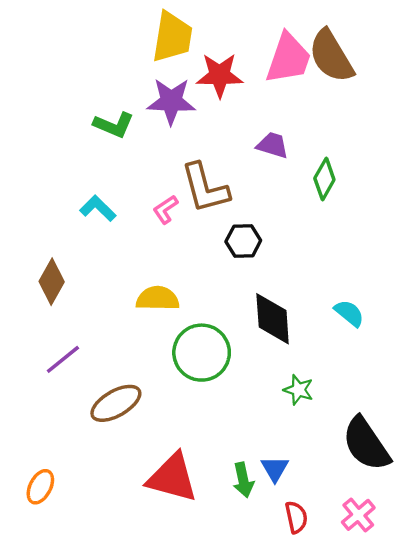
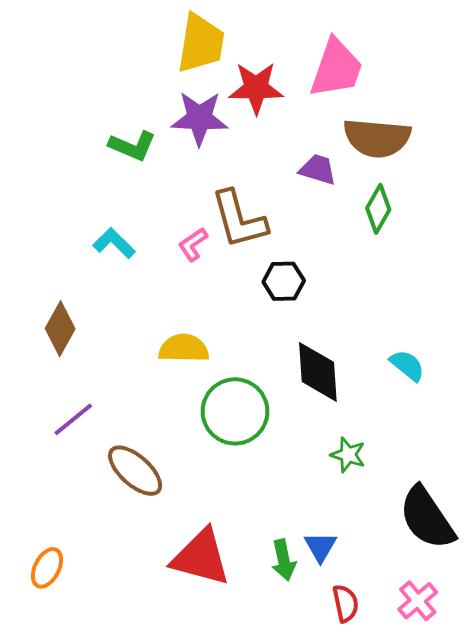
brown semicircle: (331, 56) -> (377, 138), moved, turned -54
brown ellipse: (116, 403) -> (135, 471), turned 72

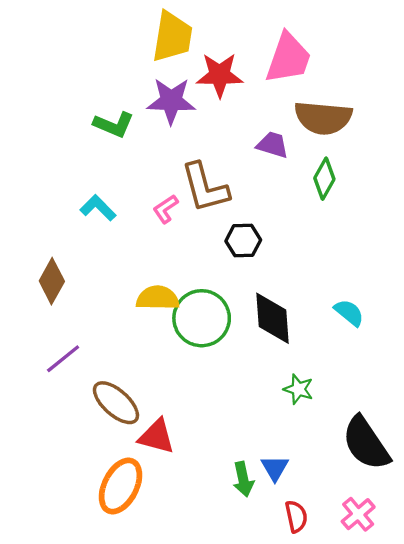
green circle: (235, 411) -> (202, 318), moved
red triangle: (201, 557) -> (157, 436), moved, size x0.7
orange ellipse: (47, 568) -> (120, 486), moved, size x1.6

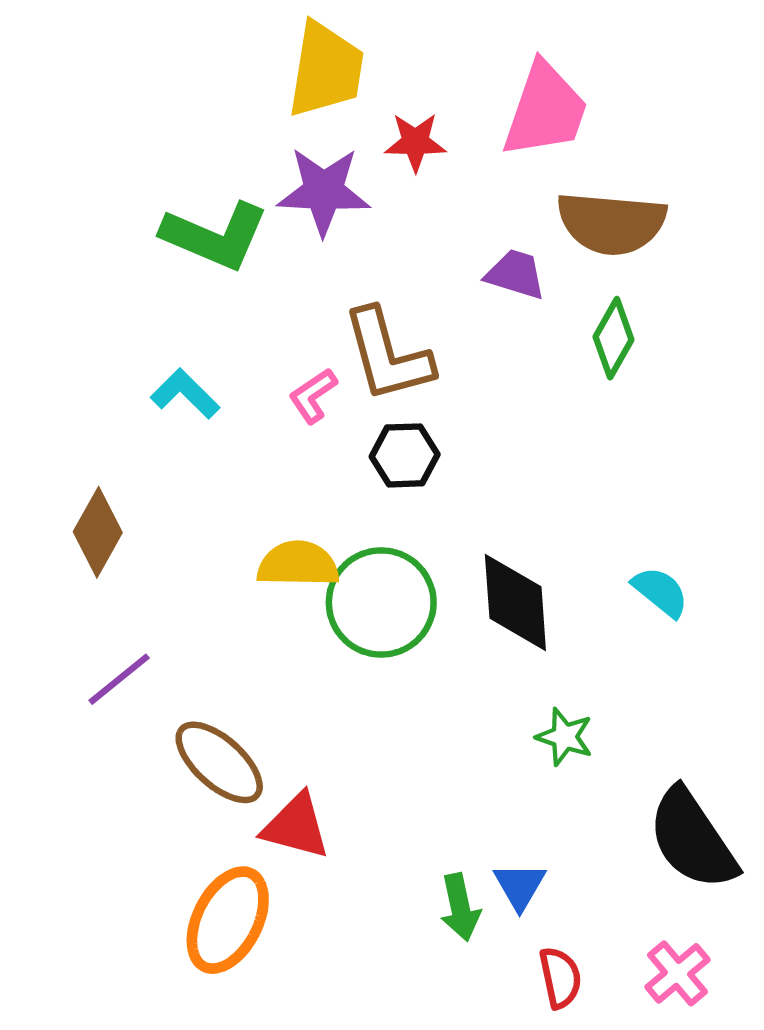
red star: (220, 75) -> (415, 142), size x0.7
green L-shape: (114, 125) -> (215, 236), size x1.4
black hexagon: (243, 241) -> (405, 455), moved

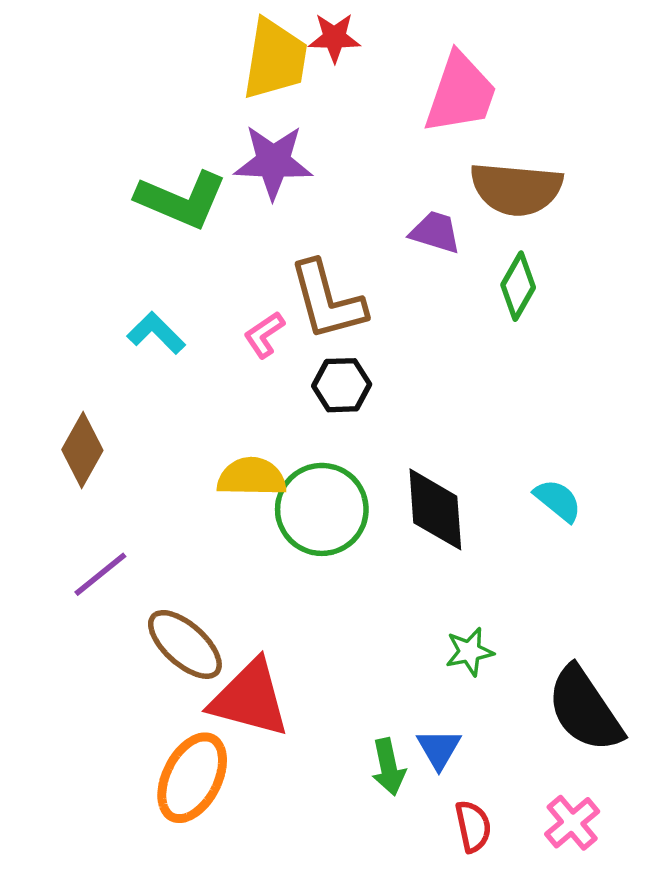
red star: (415, 142) -> (334, 38), moved
green star: (564, 737) -> (469, 652), moved, turned -30
red triangle: (296, 826) -> (250, 699), size x1.4

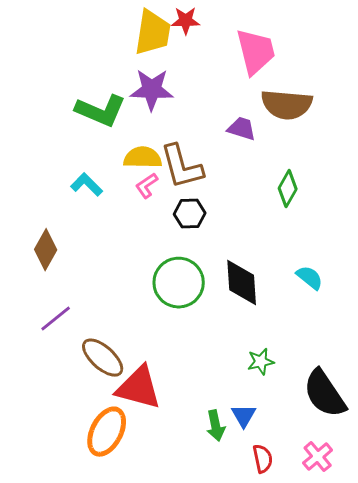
pink trapezoid: (460, 93) -> (256, 52), turned -33
green diamond: (518, 286) -> (288, 189), moved
yellow semicircle: (252, 477) -> (143, 158), moved

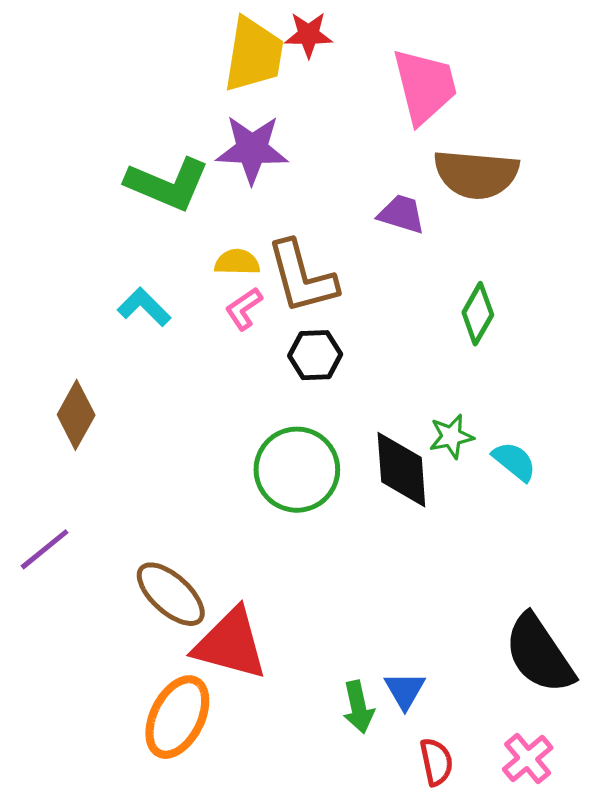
yellow semicircle: (143, 158) -> (237, 262), size x0.7
purple line: (56, 319) -> (45, 549), moved
green star: (261, 362) -> (451, 436), moved

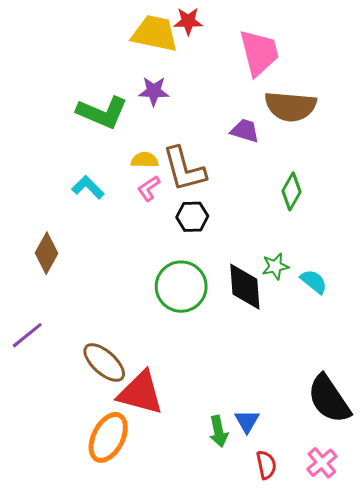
yellow trapezoid: (254, 55) -> (155, 33), turned -87
purple star: (252, 149) -> (154, 91), size x0.7

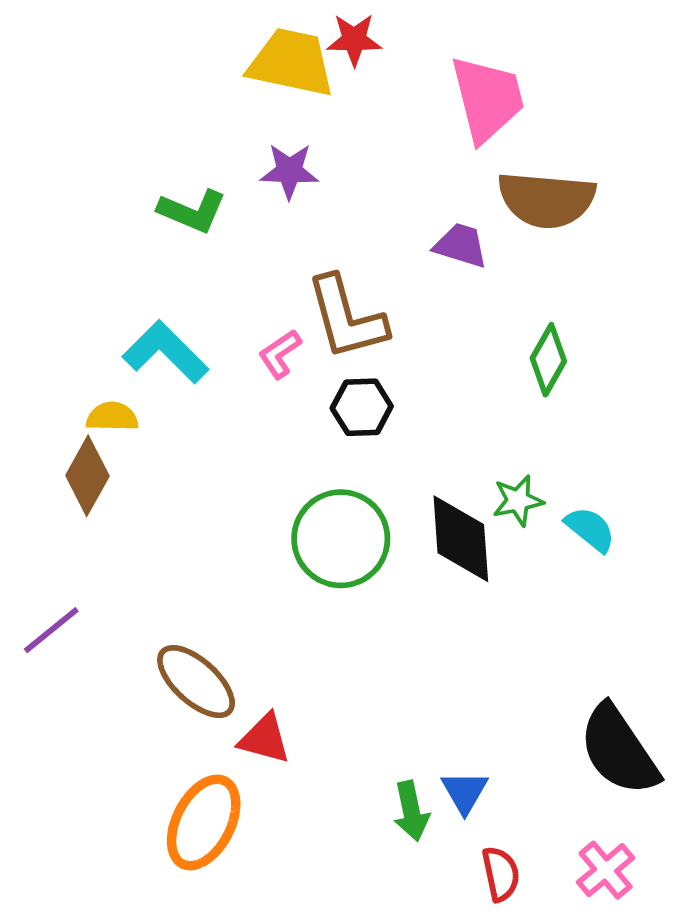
green L-shape: (102, 112) -> (192, 211), size x0.7
yellow semicircle: (145, 160) -> (112, 417), moved
cyan L-shape: (88, 187) -> (166, 352), size x1.4
red triangle: (141, 393) -> (265, 739), size x0.6

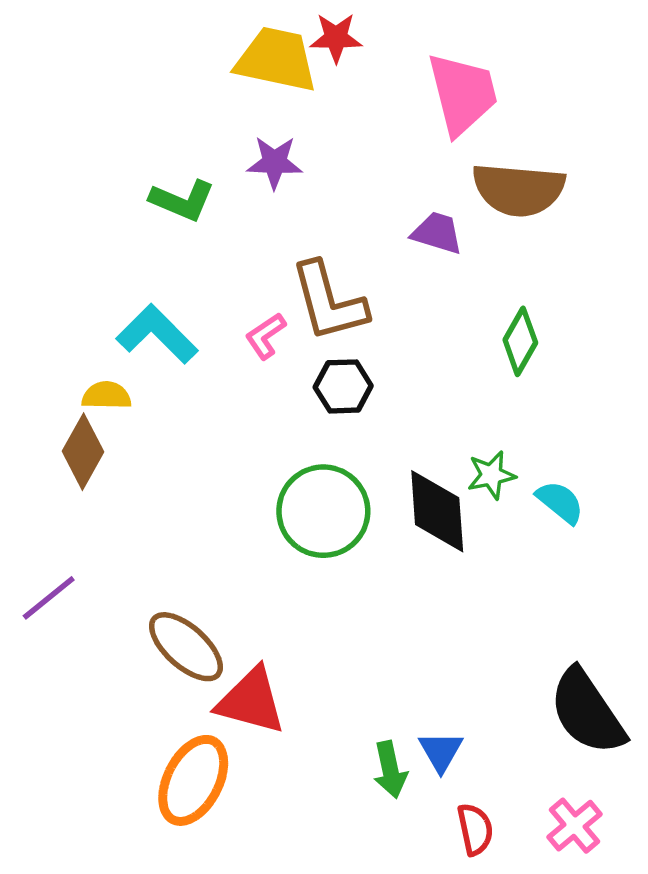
red triangle: (265, 739) -> (251, 701), size x1.4

